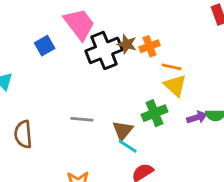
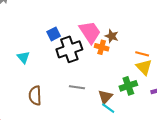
pink trapezoid: (79, 24) -> (90, 32), moved
orange cross: (150, 46) -> (102, 47), moved, turned 32
black cross: (104, 50) -> (69, 49), moved

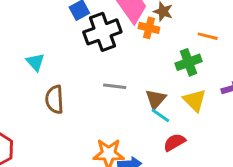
cyan triangle: (23, 57) -> (35, 62), moved
yellow triangle: (144, 67) -> (195, 100), moved
green cross: (128, 86) -> (189, 62), moved

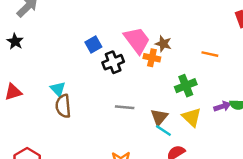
black cross: (102, 32) -> (113, 62), size x0.7
orange line: (208, 36) -> (210, 54), moved
brown semicircle: (55, 99) -> (63, 106), moved

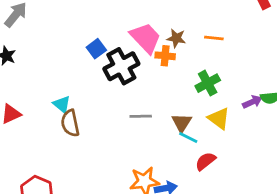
orange line: (210, 54) -> (214, 38), moved
black cross: (113, 62) -> (121, 66), size x1.4

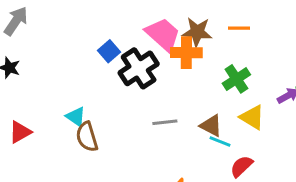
brown star: (176, 38) -> (197, 32), size x1.4
orange cross: (165, 56) -> (186, 53), size x1.4
brown triangle: (182, 123) -> (211, 126), turned -30

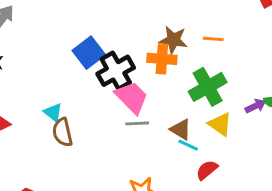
pink trapezoid: (163, 34) -> (132, 97), moved
blue square: (109, 51) -> (89, 53), size x1.5
green cross: (236, 79) -> (208, 87), size x1.4

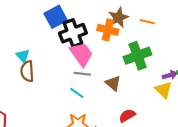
brown star: (173, 40) -> (118, 18), turned 30
yellow triangle: (220, 124) -> (163, 90), moved
cyan line: (188, 145) -> (77, 93), moved

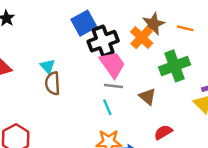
orange cross: (108, 30) -> (142, 38), turned 30
cyan line: (77, 93) -> (107, 107), turned 32

